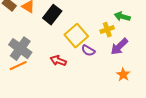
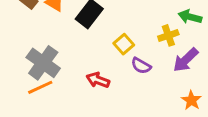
yellow square: (76, 36) -> (124, 44), size x0.6

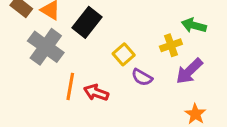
gray cross: (43, 63) -> (46, 47), moved
orange line: (40, 87) -> (70, 86), moved, turned -55

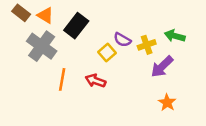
green arrow: (194, 25) -> (175, 36), moved
purple semicircle: (142, 77) -> (122, 40), moved
red arrow: (96, 93) -> (95, 81), moved

